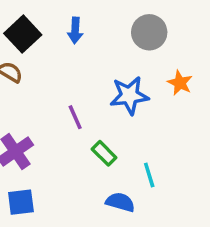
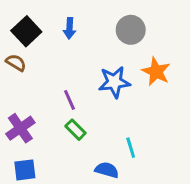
orange star: (180, 83) -> (156, 72), size x1.4
green rectangle: (104, 153) -> (76, 130), moved

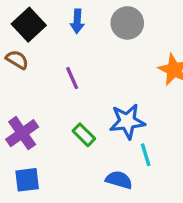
gray circle: (131, 30) -> (127, 23), moved
blue star: (114, 82) -> (127, 121), moved
purple line: (70, 100) -> (72, 78), moved

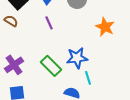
purple line: (72, 78) -> (49, 23), moved
green rectangle: (84, 135) -> (51, 66), size x1.5

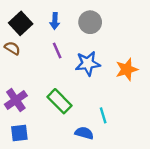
orange star: (105, 27) -> (127, 69), moved, turned 30
blue star: (77, 58) -> (88, 63), moved

